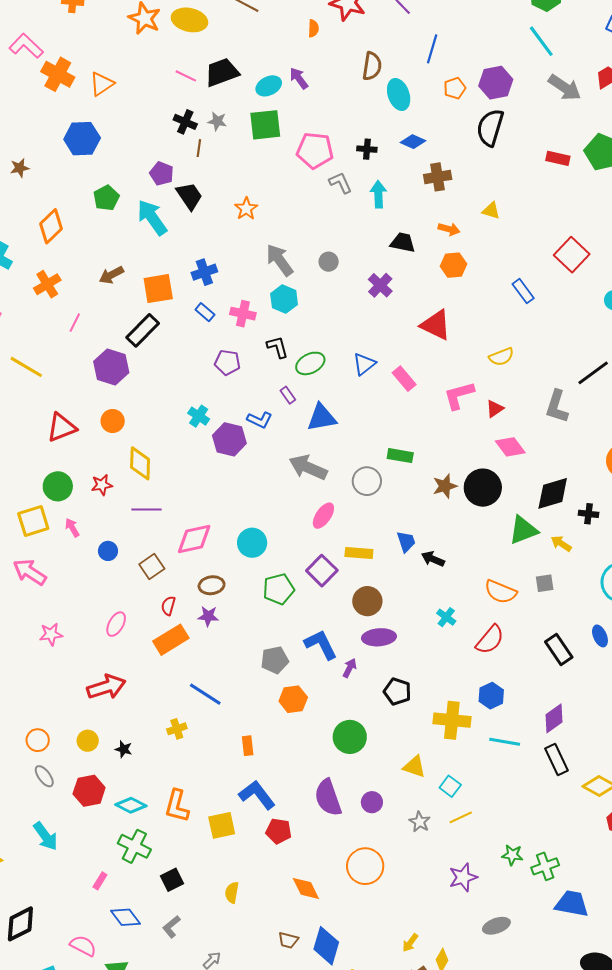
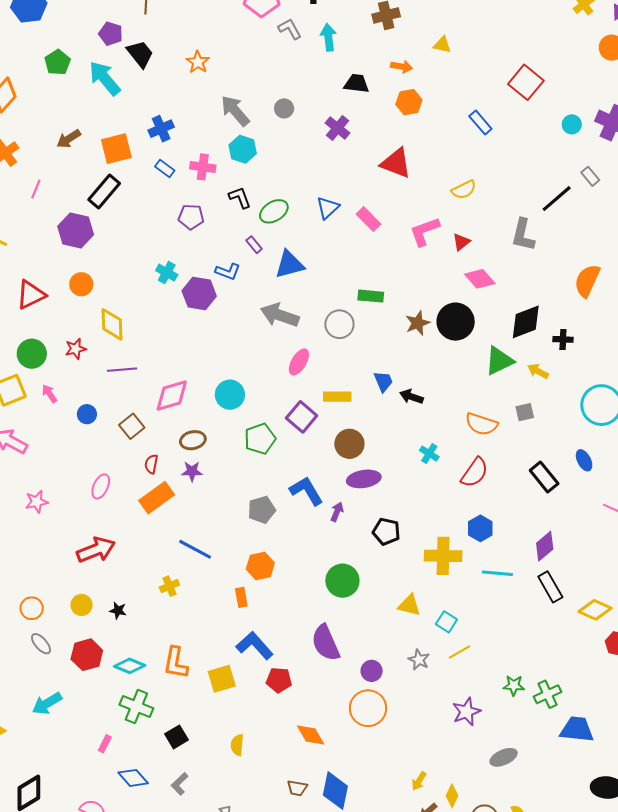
orange hexagon: (293, 699) -> (260, 566), moved
purple circle: (372, 802) -> (372, 671), moved
cyan arrow: (45, 836) -> (47, 703), turned 100

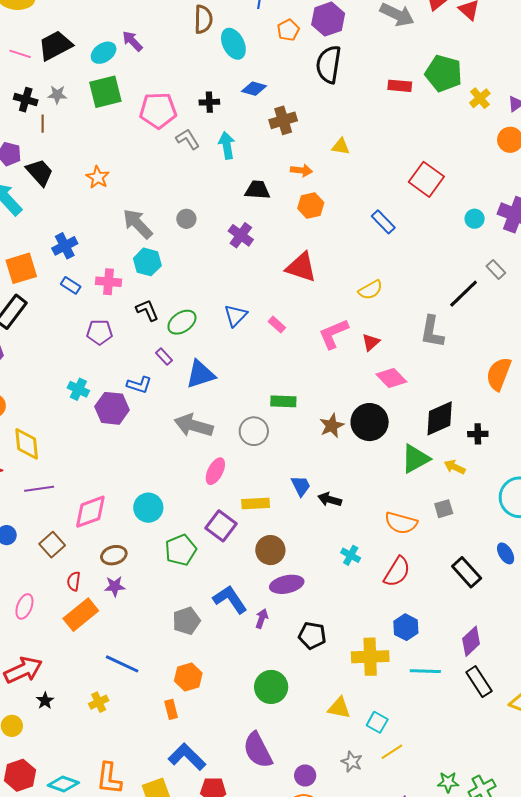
pink rectangle: (369, 219) -> (277, 325), size x0.7
black star: (118, 611) -> (45, 701), moved, turned 30

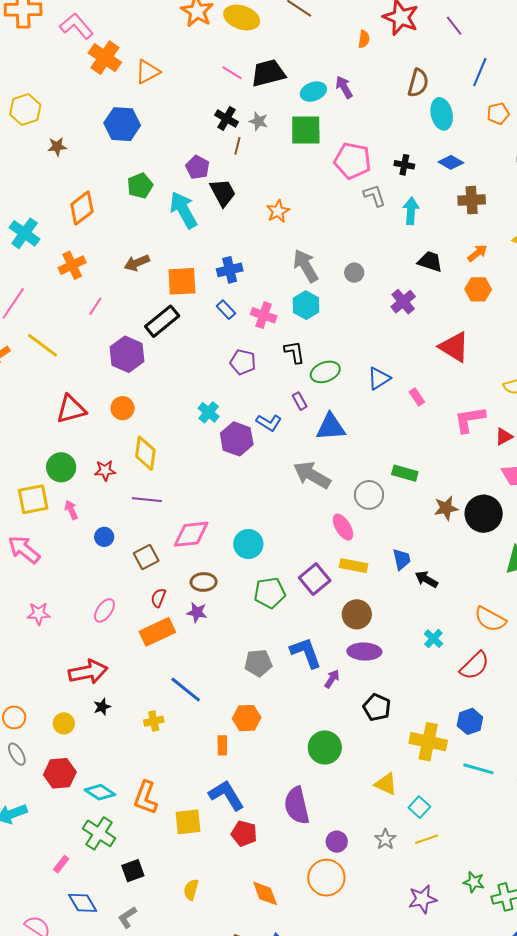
orange arrow: (301, 170) -> (477, 253), turned -60
pink ellipse: (215, 471) -> (343, 527), moved, turned -72

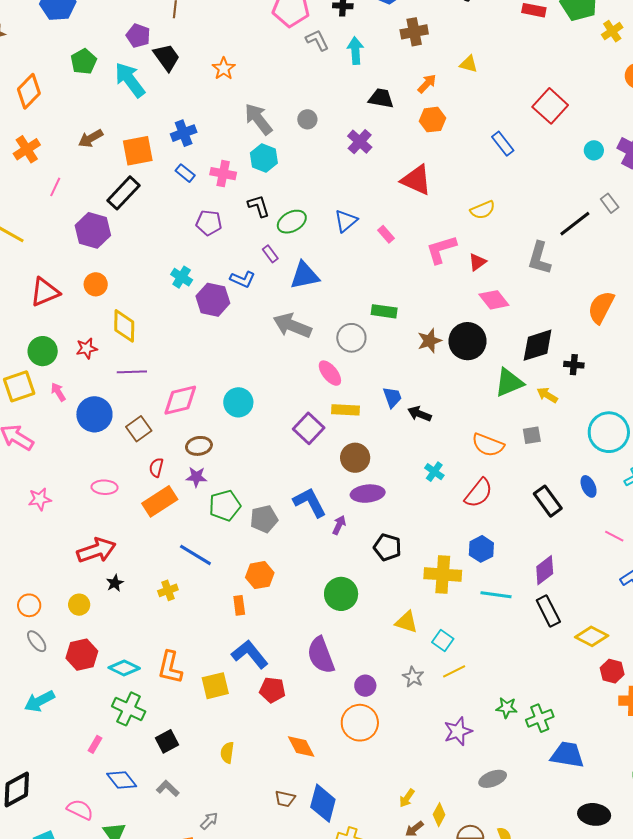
blue circle: (104, 537) -> (94, 414), size x1.8
green pentagon: (270, 593) -> (225, 506), moved
pink ellipse: (104, 610) -> (105, 487), turned 65
gray L-shape: (127, 917) -> (168, 788), turned 85

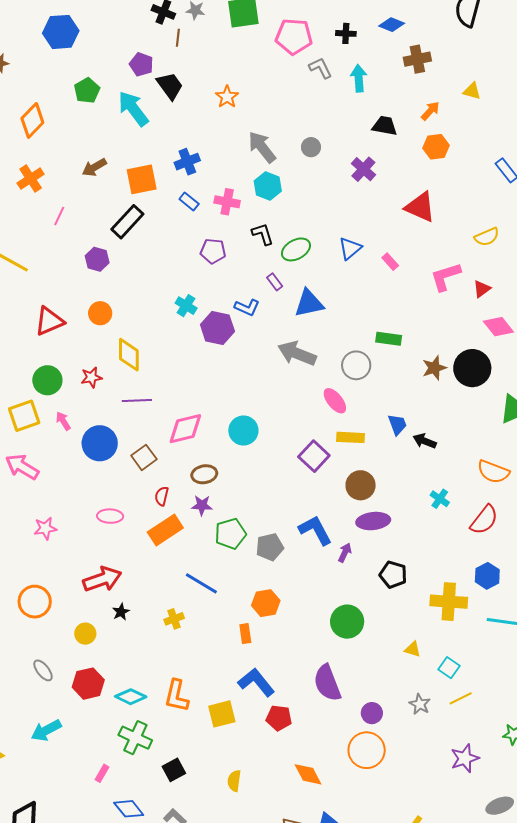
purple hexagon: (93, 230) -> (97, 259), size x0.7
orange circle: (29, 605) -> (35, 602), moved, size x1.4
yellow triangle: (406, 622) -> (413, 649), size x0.7

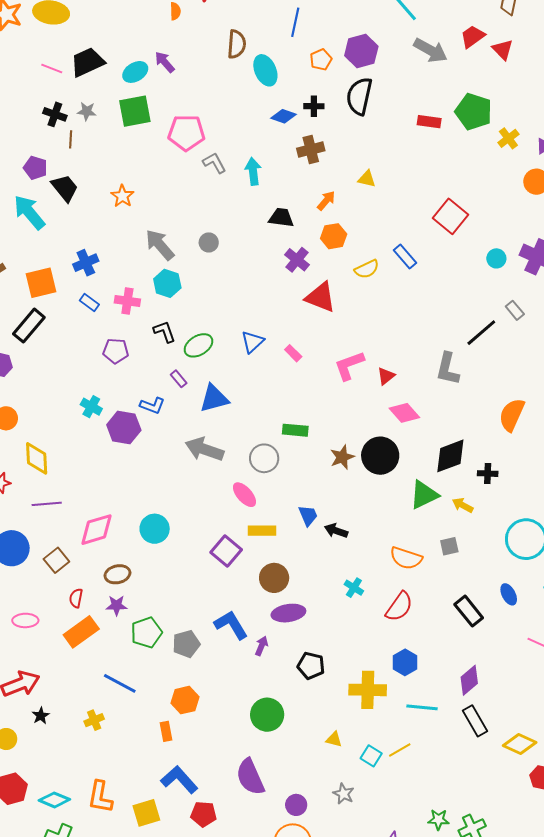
black cross: (346, 33) -> (314, 106), moved
purple cross: (363, 169) -> (297, 260), moved
yellow semicircle: (487, 237) -> (367, 269), moved
yellow line: (461, 698) -> (400, 750), moved

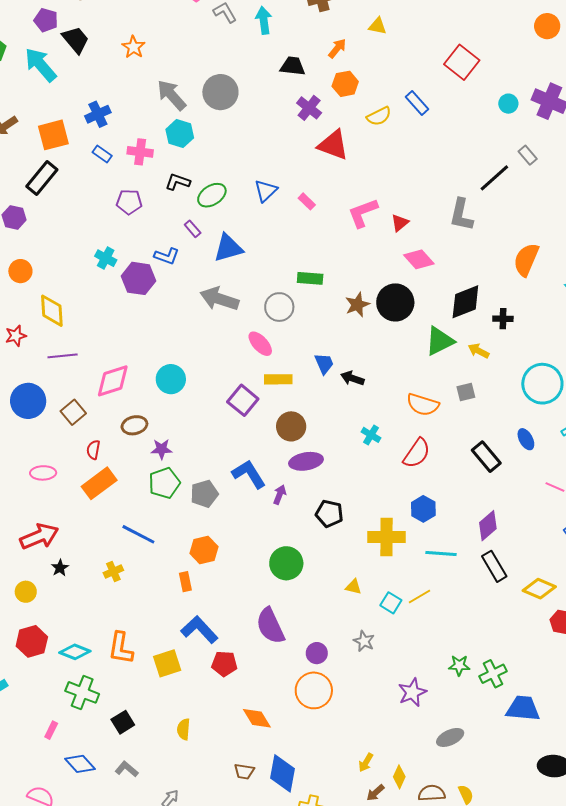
gray circle: (209, 242) -> (220, 92), size x1.8
black L-shape: (165, 332) -> (178, 182), turned -50
purple star: (117, 605) -> (162, 449), moved

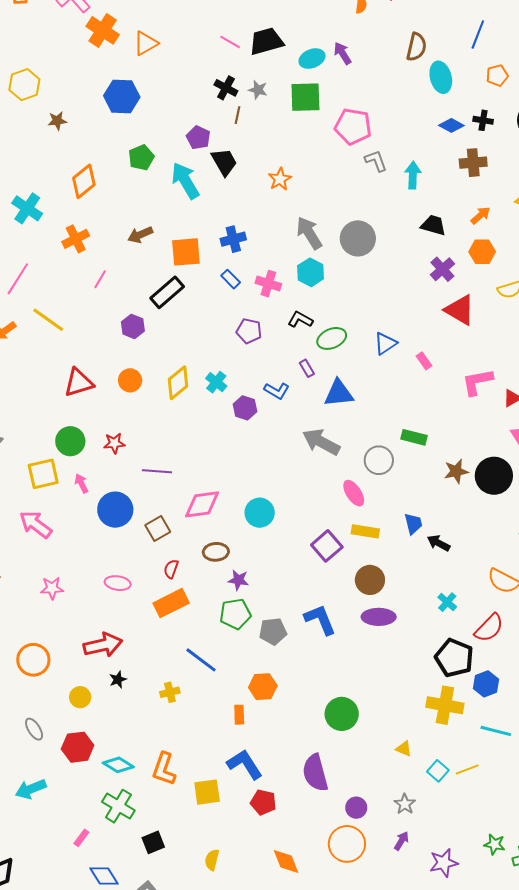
purple hexagon: (138, 278) -> (245, 408), size x0.7
yellow diamond: (52, 311) -> (178, 383), moved, turned 44
purple arrow: (280, 495) -> (401, 841), moved
black pentagon: (329, 514) -> (454, 658), moved, size x1.4

